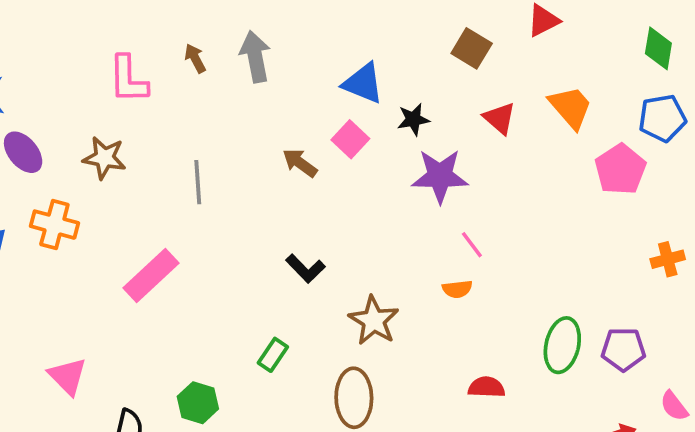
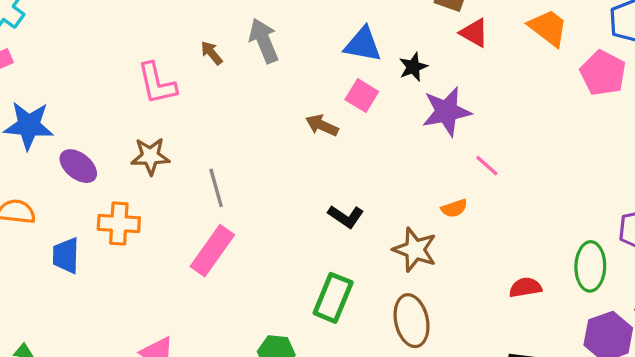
red triangle: (500, 118) -> (474, 33), moved
gray line: (198, 182) -> (216, 188), moved
orange semicircle: (457, 289) -> (454, 208), moved
green ellipse: (562, 345) -> (590, 266), moved
green rectangle: (273, 355) -> (333, 298), size x1.6

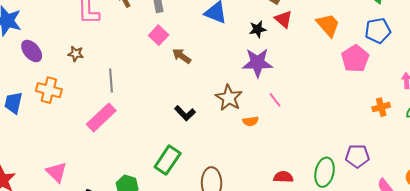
black star: (413, 67) -> (258, 29), moved
pink square: (362, 96) -> (159, 35), moved
brown star: (150, 156) -> (76, 54), size x0.7
brown star: (415, 250) -> (229, 98), moved

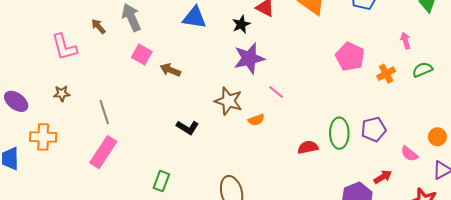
pink pentagon: (355, 59) -> (350, 57), moved
green rectangle: (168, 160) -> (161, 181), moved, size x0.7
green ellipse: (325, 172) -> (339, 133), moved
red semicircle: (283, 177) -> (308, 147), moved

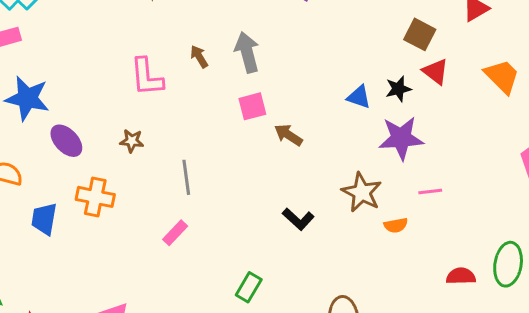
blue triangle: (194, 18) -> (359, 97), moved, size x0.7
pink square: (142, 54) -> (252, 106), turned 36
pink line: (276, 92) -> (430, 191), turned -56
pink rectangle: (103, 152) -> (175, 233), size x0.6

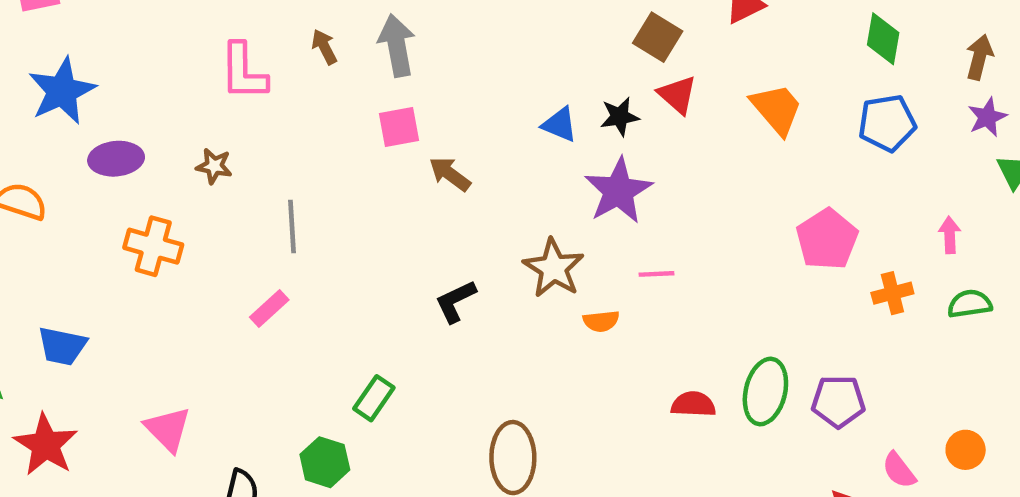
blue star: (27, 98) -> (62, 91), turned 30
purple star: (401, 138) -> (618, 191), turned -30
purple ellipse: (66, 141) -> (116, 159), turned -56
blue trapezoid: (44, 219) -> (62, 346), moved, turned -92
black L-shape: (298, 219) -> (456, 301), turned 108

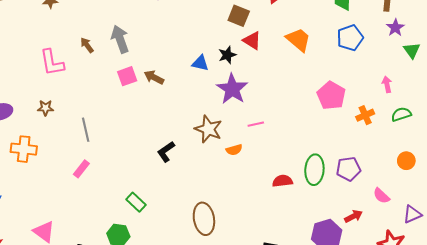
brown arrow: (450, 174) -> (154, 77), moved
green rectangle: (374, 398) -> (136, 202), turned -72
orange circle: (966, 450) -> (406, 161), moved

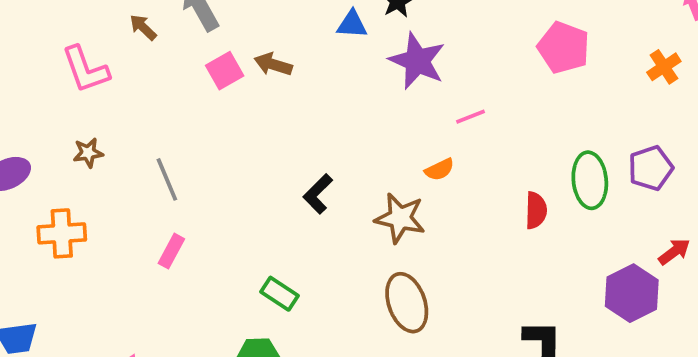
pink pentagon: (331, 95) -> (564, 48), moved
brown star: (208, 129) -> (400, 218), moved
red semicircle: (282, 181) -> (536, 210), turned 108

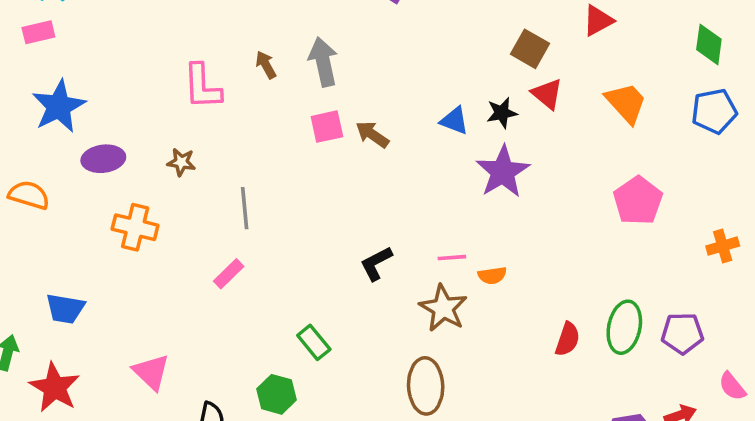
pink line: (471, 117) -> (452, 258), moved

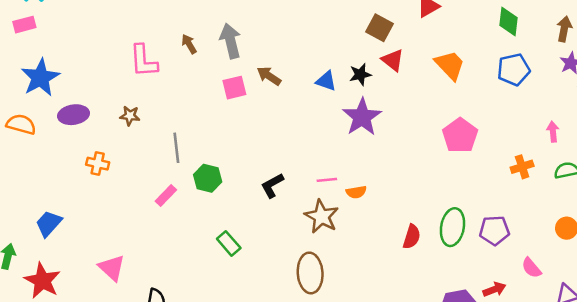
brown arrow: (372, 134) -> (269, 76), moved
orange semicircle: (29, 195) -> (21, 124), moved
orange cross: (135, 227) -> (98, 164), size x0.7
blue trapezoid: (65, 309) -> (49, 224), turned 124
green hexagon: (277, 394) -> (208, 178), moved

